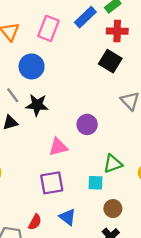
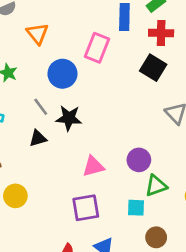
blue rectangle: (85, 17) -> (124, 17), turned -45
pink rectangle: (48, 28) -> (97, 48), moved
purple circle: (87, 124) -> (139, 160), moved

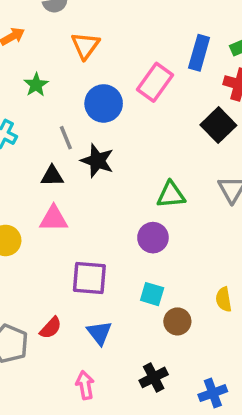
purple circle: (139, 160) -> (153, 238), moved
pink triangle: (93, 166) -> (54, 219), moved
green triangle: (156, 186) -> (171, 195), moved
brown circle: (156, 237) -> (177, 321), moved

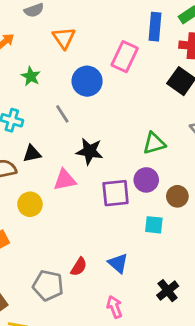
black star: (97, 161) -> (90, 151), moved
black triangle: (52, 176) -> (32, 154), moved
purple square: (89, 278) -> (116, 193), moved
brown circle: (177, 321) -> (177, 196), moved

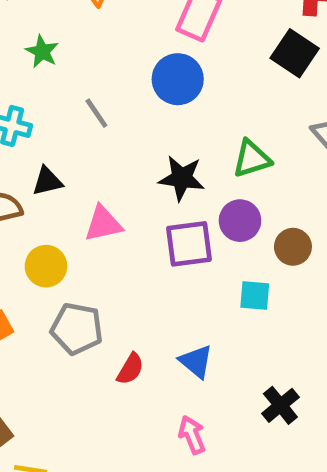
blue circle: (87, 81) -> (178, 79), moved
black star: (90, 151) -> (182, 178), moved
gray pentagon: (48, 285) -> (77, 329), moved

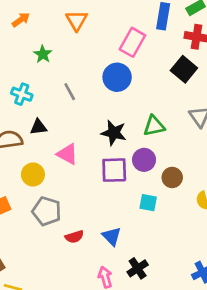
pink triangle: (103, 224) -> (67, 154), turned 35
red semicircle: (130, 369) -> (74, 237), turned 36
black cross: (280, 405) -> (138, 268), moved

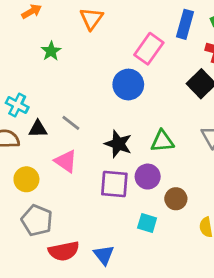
gray line: (70, 92) -> (71, 123), moved, turned -30
cyan cross: (22, 94) -> (17, 105), moved
red semicircle: (74, 237) -> (64, 251), size x1.5

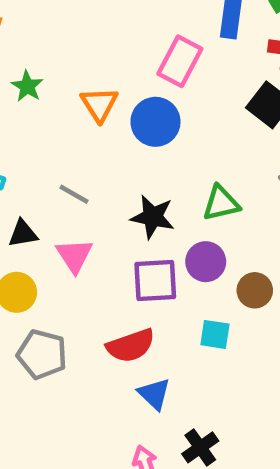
orange triangle: (91, 19) -> (99, 104), moved
black triangle: (38, 129) -> (23, 234), moved
pink triangle: (66, 161) -> (74, 255), turned 30
red semicircle: (64, 251) -> (131, 346), moved

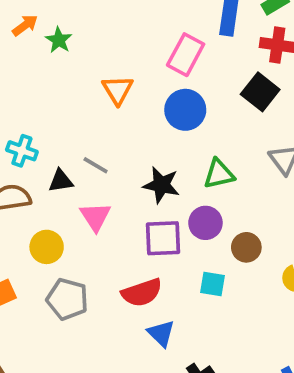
green star: (27, 86) -> (59, 40), moved
blue circle: (155, 122) -> (185, 110), moved
black triangle: (23, 234) -> (61, 181), moved

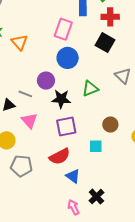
orange triangle: (118, 90) -> (19, 42), moved
purple circle: (205, 223) -> (46, 81), moved

